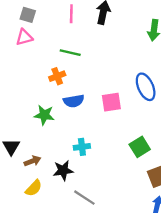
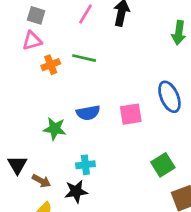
pink line: (71, 14) -> (85, 14), turned 30
orange cross: (57, 76) -> (51, 65), moved
cyan cross: (82, 147) -> (85, 165), moved
brown arrow: (32, 161) -> (41, 181), turned 49

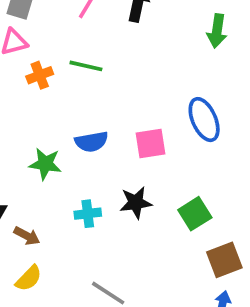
black star: (76, 191) -> (136, 203), moved

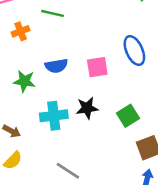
orange cross: (40, 75) -> (21, 31), moved
cyan cross: (88, 214) -> (54, 116), size x1.5

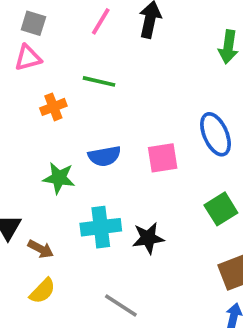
black star: (87, 108) -> (148, 238), moved
green square: (128, 116) -> (221, 209), moved

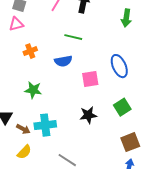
green line: (99, 81) -> (73, 37), moved
blue semicircle: (104, 156) -> (63, 61), moved
cyan cross: (101, 227) -> (45, 125), moved
black star: (148, 238) -> (88, 115), moved

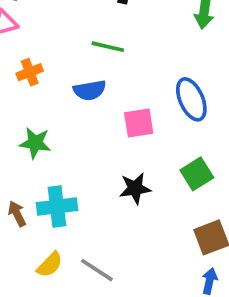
brown arrow: (23, 129) -> (17, 214), turned -144
yellow semicircle: (24, 152) -> (50, 265), moved

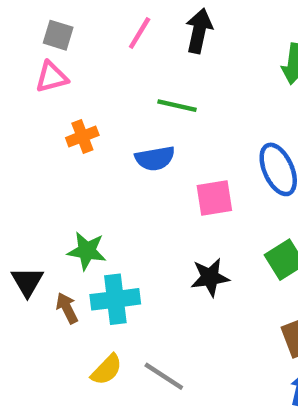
green star: (35, 143) -> (87, 251), moved

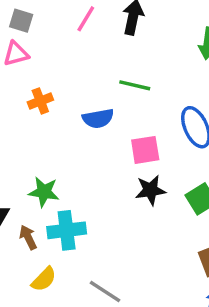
green line: (177, 106) -> (135, 85), moved
black star: (210, 277) -> (150, 190), moved
yellow semicircle: (107, 370) -> (44, 279), moved

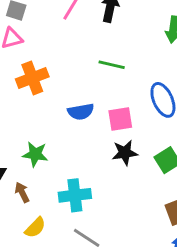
orange cross: (40, 101) -> (32, 78), size x1.5
blue semicircle: (98, 118) -> (81, 112), moved
cyan cross: (67, 230) -> (75, 195), moved

